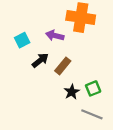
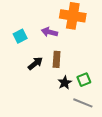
black arrow: (40, 60) -> (35, 63), moved
brown rectangle: (63, 66) -> (57, 59), turned -35

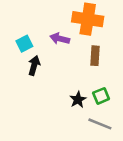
brown rectangle: (57, 59) -> (95, 56), moved
black arrow: (35, 63) -> (34, 65), moved, turned -35

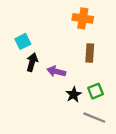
orange cross: (88, 19) -> (83, 18), size x0.7
purple arrow: (60, 39) -> (56, 71), moved

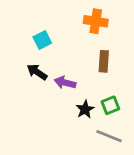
cyan square: (23, 41) -> (42, 40), moved
black arrow: (32, 62) -> (37, 72), turned -72

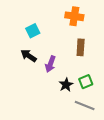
purple arrow: (65, 83) -> (50, 64), turned -84

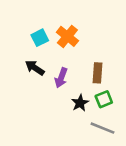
orange cross: (74, 16) -> (67, 36), moved, turned 30
brown rectangle: (81, 47) -> (98, 73), moved

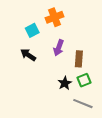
orange cross: (67, 36) -> (55, 17), moved, turned 30
purple arrow: (61, 78) -> (59, 48), moved

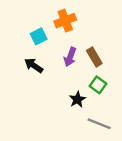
brown rectangle: (79, 59) -> (94, 57), moved, turned -35
green square: (84, 80) -> (98, 85), moved, turned -32

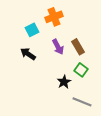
purple arrow: (70, 57) -> (58, 47), turned -49

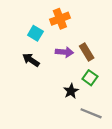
cyan square: (32, 30) -> (35, 33), turned -32
purple arrow: (58, 47) -> (64, 52), turned -56

